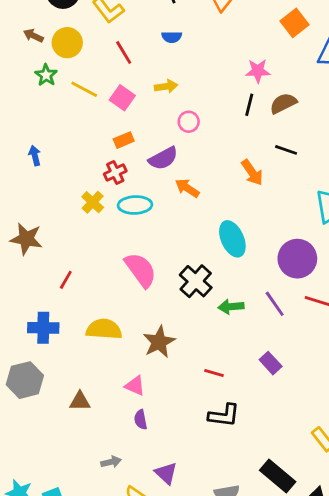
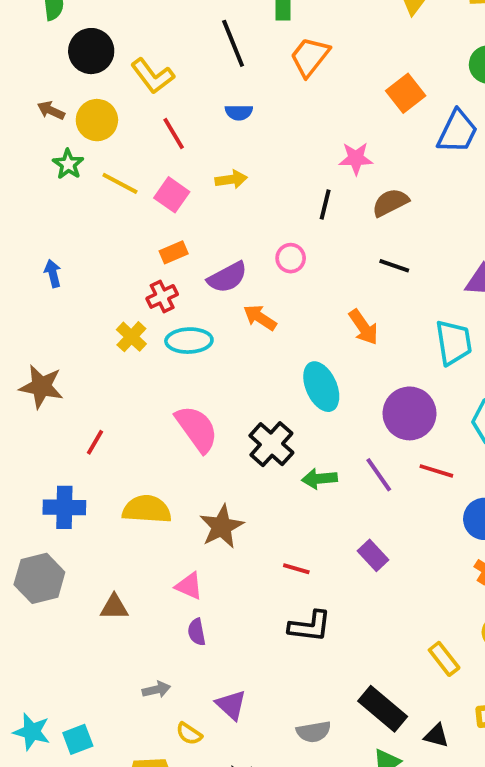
black line: (249, 105) -> (325, 204), moved
pink circle: (189, 122) -> (291, 258), moved
orange arrow: (252, 173) -> (363, 327), moved

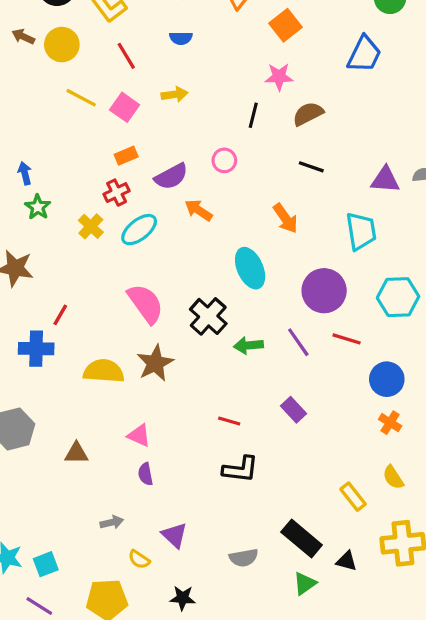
orange square: (406, 93) -> (285, 25), moved
green star: (68, 164) -> (38, 207), moved
cyan ellipse: (189, 341) -> (139, 230), turned -36
blue cross: (64, 507) -> (36, 349), moved
brown star: (222, 527) -> (155, 363), moved

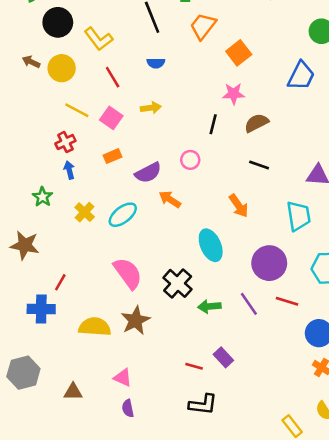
blue arrow: (25, 173) -> (69, 170), moved
red cross: (117, 193) -> (65, 142), moved
purple rectangle: (293, 410) -> (223, 357), moved

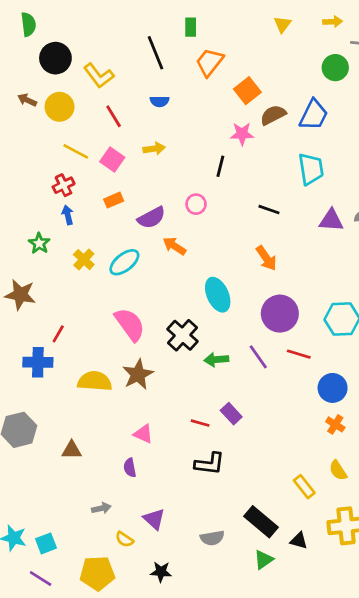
brown semicircle: (256, 123) -> (273, 115), moved
orange arrow: (239, 206) -> (266, 258), moved
cyan trapezoid: (299, 216) -> (311, 169), moved
pink triangle: (123, 378) -> (143, 434), moved

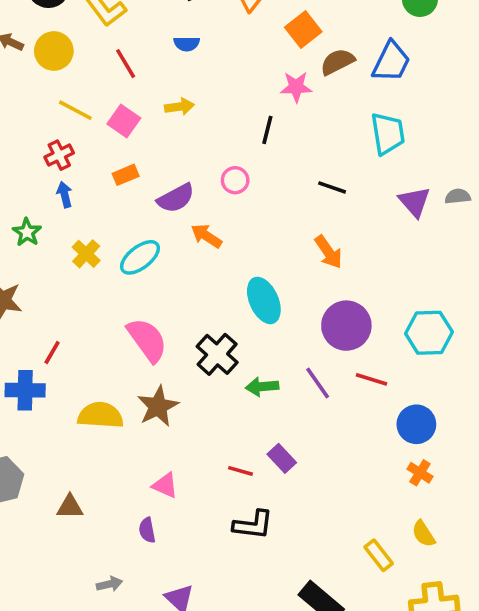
purple triangle: (331, 220) -> (415, 202), turned 45

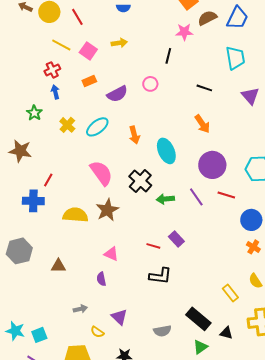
red line: (126, 64) -> (77, 17), moved
orange arrow: (206, 236) -> (134, 135), moved, turned -138

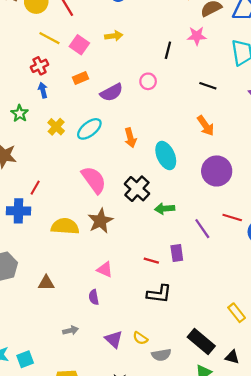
pink star: (184, 32) -> (197, 36), moved
red line: (226, 195) -> (232, 217), moved
purple line: (196, 197) -> (202, 229), moved
purple rectangle: (176, 239) -> (177, 253), turned 35
yellow semicircle: (97, 332) -> (140, 338), moved

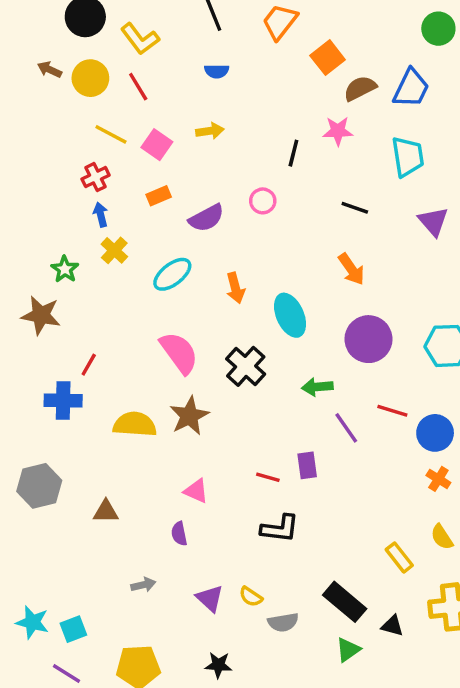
green star: (20, 113) -> (65, 269), moved
yellow cross: (56, 127) -> (114, 250), moved
green arrow: (165, 209) -> (317, 387), moved

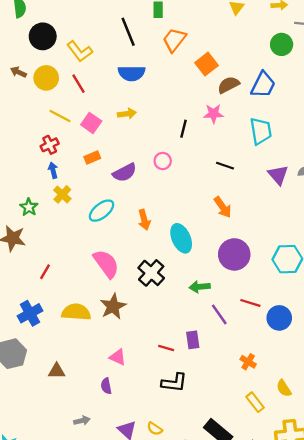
blue semicircle: (217, 71) -> (132, 73), size x1.6
blue cross: (63, 401) -> (30, 313), moved, turned -30
orange cross: (438, 479) -> (248, 362), moved

